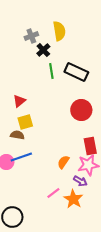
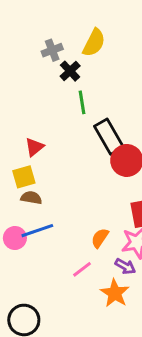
yellow semicircle: (59, 31) -> (94, 43), turned 36
black rectangle: (76, 72) -> (109, 137), moved, turned 35
yellow square: (25, 122) -> (24, 177), moved
pink line: (53, 193) -> (82, 269), moved

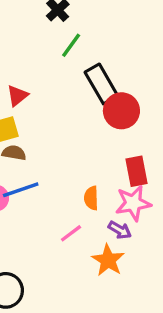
green line: (82, 102) -> (71, 45), turned 45
orange semicircle: (100, 238) -> (91, 198), turned -36

